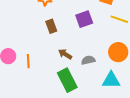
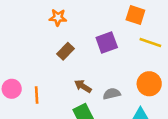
brown rectangle: (51, 26) -> (65, 51), turned 64

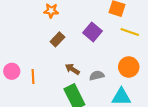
purple square: (107, 42) -> (93, 32), turned -30

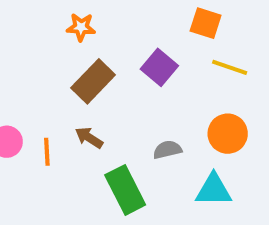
brown rectangle: (57, 39) -> (93, 81), size x1.5
brown arrow: (72, 69) -> (89, 138), moved

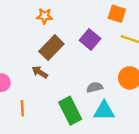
brown arrow: (89, 138) -> (40, 72), moved
orange line: (47, 152) -> (22, 108), moved
cyan triangle: (214, 190) -> (104, 111), moved

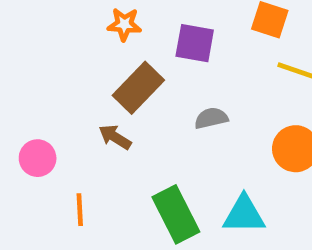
purple square: (90, 39) -> (195, 43), moved, turned -30
gray semicircle: (95, 87) -> (211, 118), moved

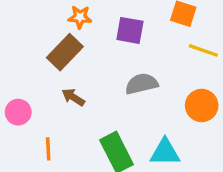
brown rectangle: (138, 88) -> (65, 52), moved
gray semicircle: (211, 118) -> (142, 84), size x1.4

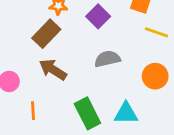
purple square: (130, 30) -> (98, 16), turned 35
brown arrow: (73, 97) -> (53, 70), size x1.5

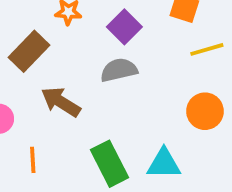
yellow line: (156, 32) -> (207, 49), turned -35
brown rectangle: (46, 34) -> (29, 51), moved
gray semicircle: (107, 59) -> (119, 70), moved

